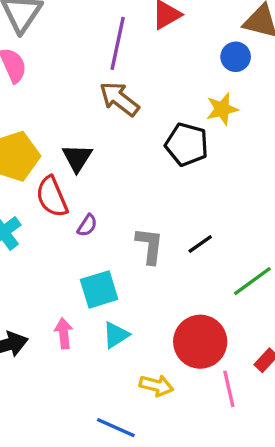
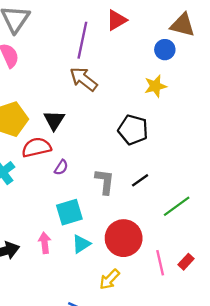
black pentagon: (187, 144) -> (133, 130), moved
red semicircle: (52, 197) -> (36, 147), turned 100
red circle: (200, 342) -> (124, 238), moved
yellow arrow: (156, 386) -> (109, 279), turned 120
pink line: (229, 389) -> (160, 263), moved

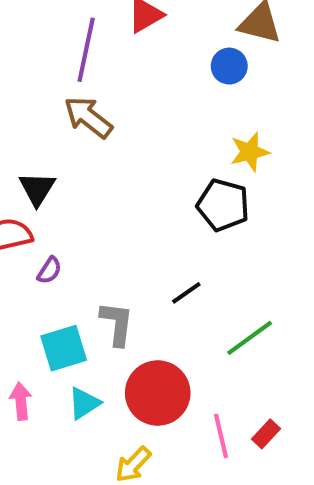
yellow star: (155, 86) -> (250, 152), moved
black pentagon: (133, 130) -> (223, 205), moved
gray L-shape: (105, 182) -> (117, 324), moved

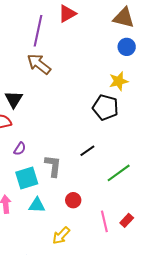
blue circle: (229, 66) -> (127, 47), moved
purple semicircle: (49, 270) -> (20, 149), moved
red circle: (158, 393) -> (73, 200), size x0.5
cyan triangle: (84, 403) -> (37, 205), turned 36

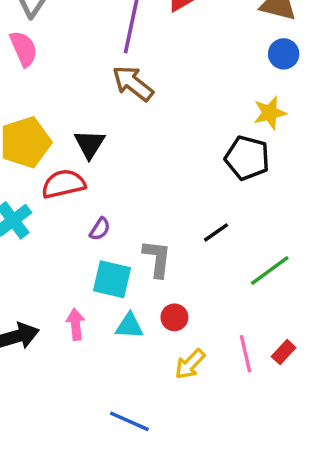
cyan square: (27, 178) -> (112, 279), turned 30
red circle: (73, 200) -> (174, 317), moved
yellow arrow: (61, 236) -> (190, 364), moved

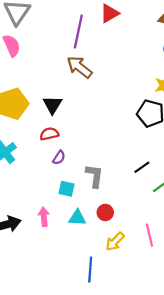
red semicircle: (63, 184) -> (49, 134), moved, size x0.7
black line: (216, 232) -> (142, 167), moved
cyan square: (112, 279) -> (66, 189), size x0.7
blue line: (129, 421) -> (90, 270), moved, turned 70

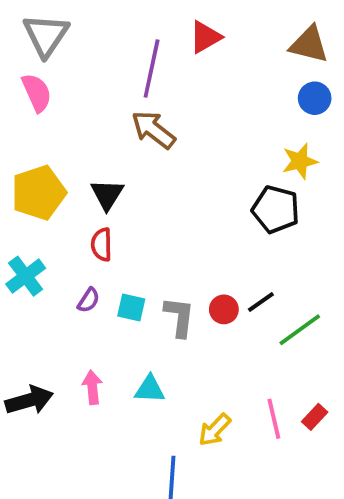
red semicircle: (49, 134) -> (102, 245), turned -78
purple semicircle: (59, 158) -> (89, 300), moved
cyan square: (66, 189) -> (131, 308), moved
red circle: (105, 212) -> (224, 309), moved

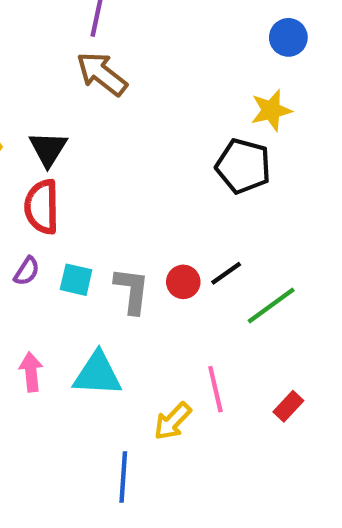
red semicircle: (102, 245) -> (42, 207), size x1.4
cyan triangle: (150, 389) -> (97, 374), size x1.4
pink line: (274, 419) -> (215, 389), moved

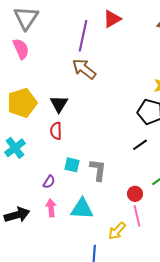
red semicircle: (42, 207) -> (56, 131), size x0.7
purple semicircle: (27, 271) -> (49, 182), moved
black line: (226, 273) -> (140, 145), moved
red circle: (183, 282) -> (135, 194), moved

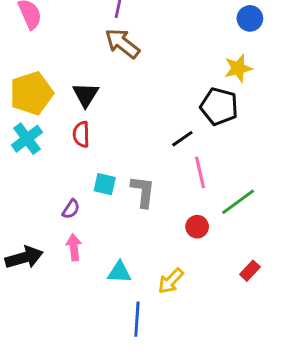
black line: (140, 145) -> (182, 139), moved
cyan cross: (15, 148) -> (27, 139), moved
cyan triangle: (82, 209) -> (119, 272), moved, size x0.7
pink line: (137, 216) -> (200, 172), moved

